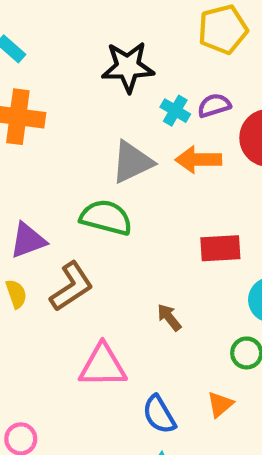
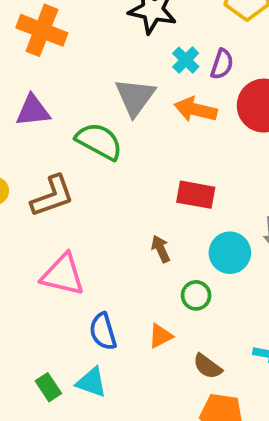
purple semicircle: (214, 105) -> (222, 64), turned 112
gray triangle: (132, 162) -> (135, 97), turned -42
purple triangle: (28, 240) -> (33, 111), moved
brown arrow: (169, 317) -> (161, 249), moved

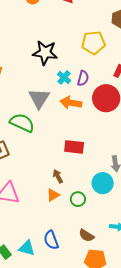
cyan circle: (230, 253) -> (103, 183), moved
blue semicircle: (103, 331) -> (51, 240), moved
orange triangle: (161, 336) -> (53, 195), moved

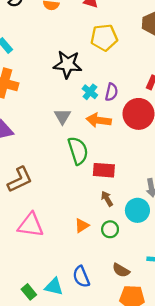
yellow pentagon: (93, 43) -> (104, 38), moved
gray triangle: (39, 98) -> (62, 116), size x0.7
green semicircle: (22, 123) -> (78, 151), moved, turned 50
brown arrow: (58, 176) -> (107, 199), moved

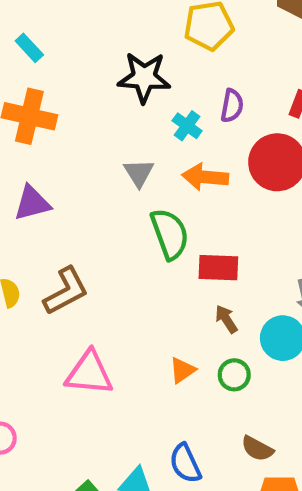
purple semicircle: (111, 92) -> (232, 106), moved

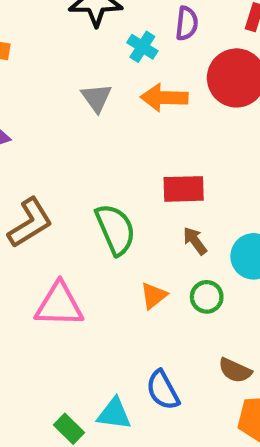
green semicircle: (170, 234) -> (115, 229), moved

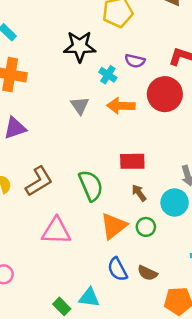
purple semicircle: (187, 23) -> (135, 61), turned 96
orange triangle: (154, 296) -> (114, 226), size x1.6
brown semicircle: (235, 370) -> (147, 273), moved
blue semicircle: (163, 390) -> (118, 269), moved

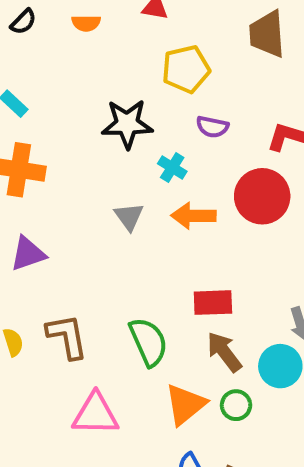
purple semicircle: (135, 61) -> (212, 127), moved
brown L-shape: (39, 181) -> (67, 336), turned -68
brown arrow: (139, 193) -> (224, 352), size x1.5

